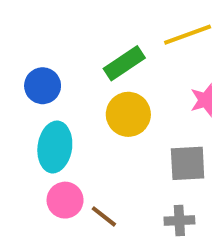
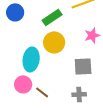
blue circle: (43, 86) -> (15, 12), moved
cyan ellipse: (55, 147) -> (31, 59), moved

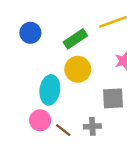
gray cross: (79, 94) -> (92, 126), moved

